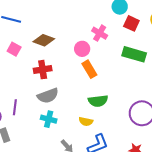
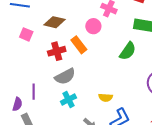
orange rectangle: (89, 69) -> (79, 45), moved
green semicircle: (98, 101) -> (128, 51), moved, turned -42
cyan cross: (49, 119) -> (68, 100), turned -35

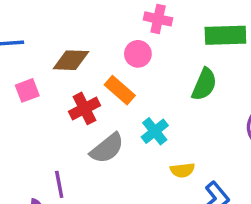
pink square: (26, 34) -> (27, 90), turned -32
cyan cross: (68, 100) -> (155, 131), moved

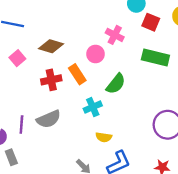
green semicircle: (204, 84) -> (116, 84), moved
pink square: (27, 90) -> (17, 58), turned -35
gray semicircle: (107, 148) -> (49, 119), moved

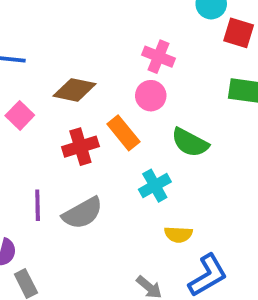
pink cross: (115, 35) -> (159, 57), moved
green semicircle: (116, 84) -> (190, 143), turned 85
purple line: (21, 125) -> (38, 205), moved

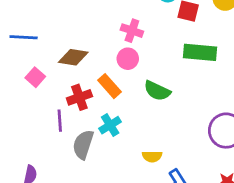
cyan cross: (155, 186) -> (110, 125), moved
purple line: (38, 205) -> (60, 121), moved
gray semicircle: (83, 213) -> (83, 145), turned 140

